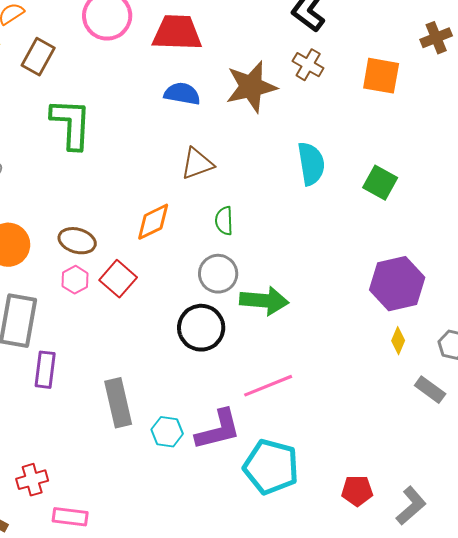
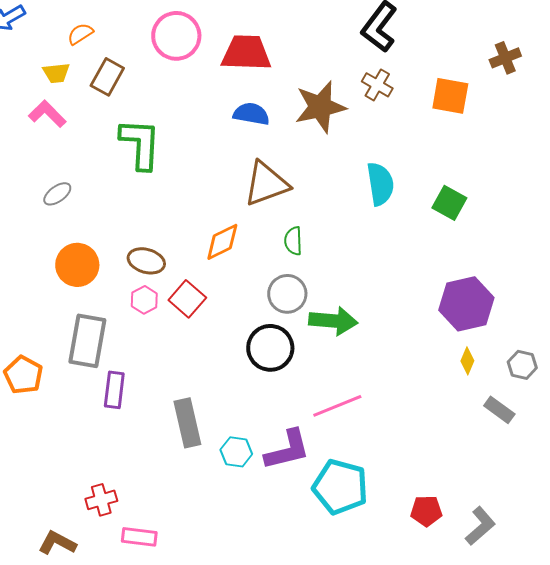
brown triangle: (197, 164) -> (266, 184), size x1.4

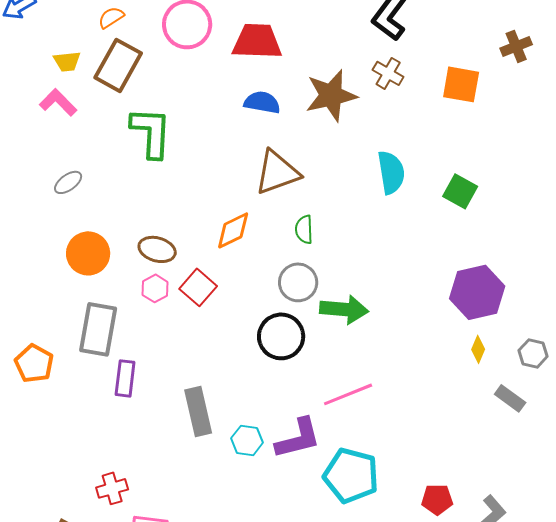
orange semicircle: (80, 34) -> (111, 17), moved
brown rectangle: (107, 77) -> (118, 65), size x1.4

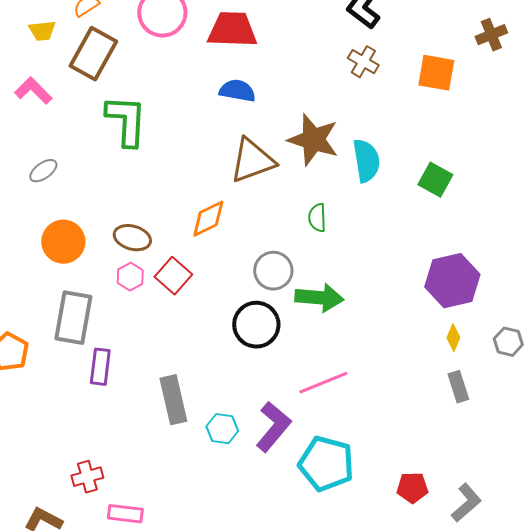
yellow trapezoid: (67, 61) -> (42, 31), moved
brown star: (331, 95) -> (313, 140), moved, turned 30
green semicircle: (304, 229) -> (317, 218), moved
gray rectangle: (510, 398) -> (458, 387), moved, turned 36
purple L-shape: (298, 438) -> (273, 427), turned -36

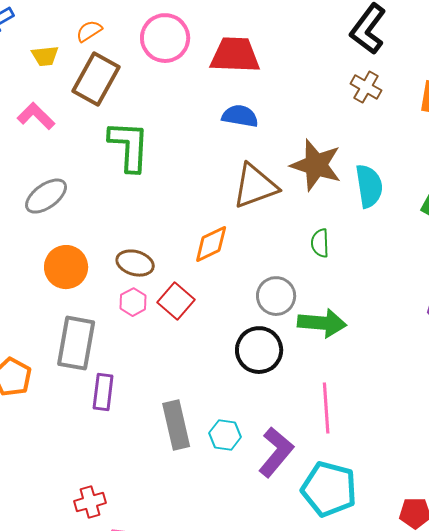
gray ellipse: (43, 171) -> (46, 196), size x1.5
pink line: (323, 383) -> (326, 408), turned -72
cyan hexagon: (222, 429) -> (225, 435), moved

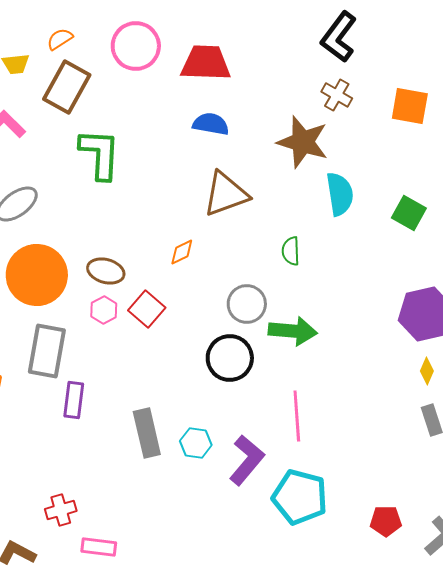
brown star: (316, 165) -> (303, 142), moved
orange diamond: (211, 244) -> (182, 252), size x0.7
orange circle: (66, 267) -> (37, 275), size x1.4

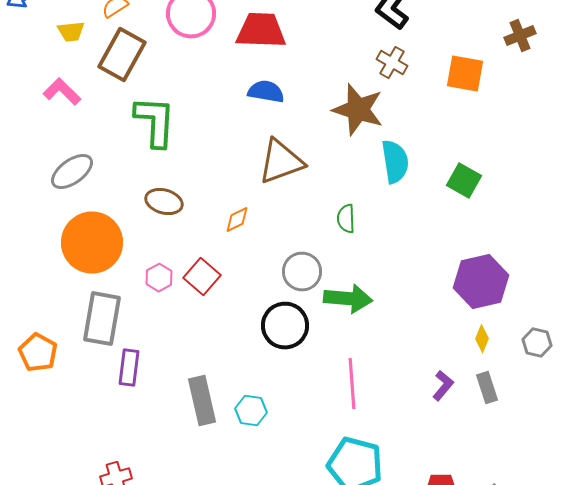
brown ellipse: (106, 271) -> (164, 202), moved
purple L-shape: (247, 460) -> (443, 386), moved, size x0.6

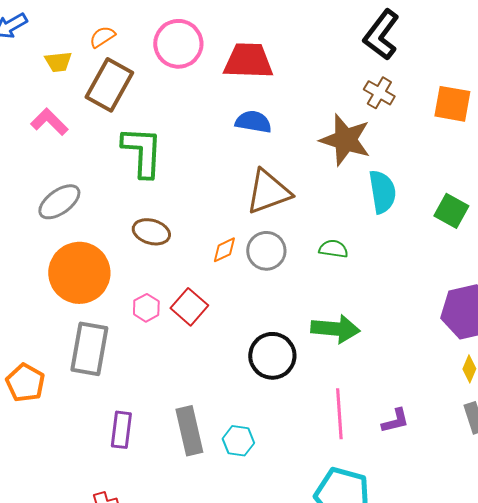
green semicircle: (346, 219) -> (333, 249), turned 100
gray circle: (302, 272) -> (266, 251), moved
purple rectangle: (129, 368) -> (121, 430), moved
purple L-shape: (443, 386) -> (395, 421), moved, turned 36

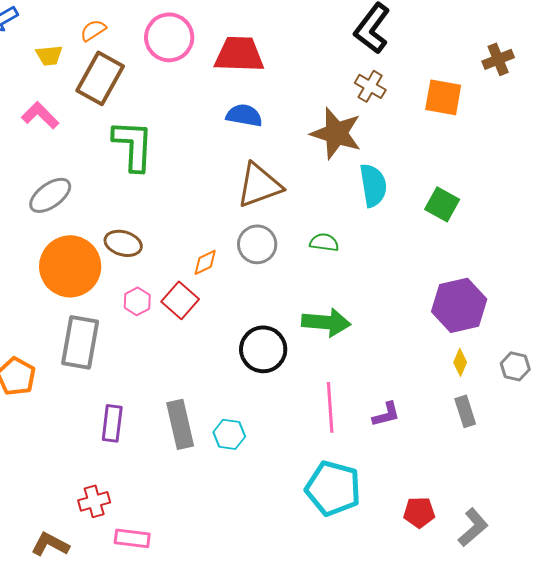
brown ellipse: (151, 232) -> (123, 243), moved
orange diamond: (224, 250) -> (205, 262), moved

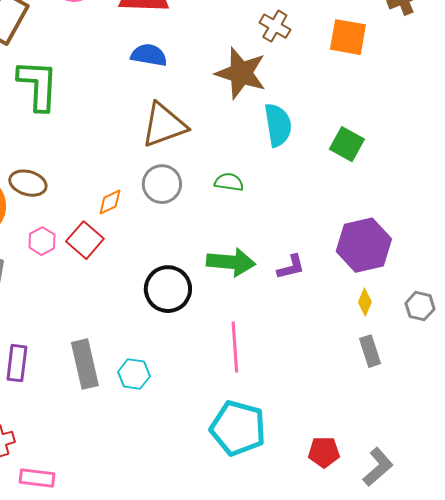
purple L-shape: (386, 414) -> (291, 267), moved

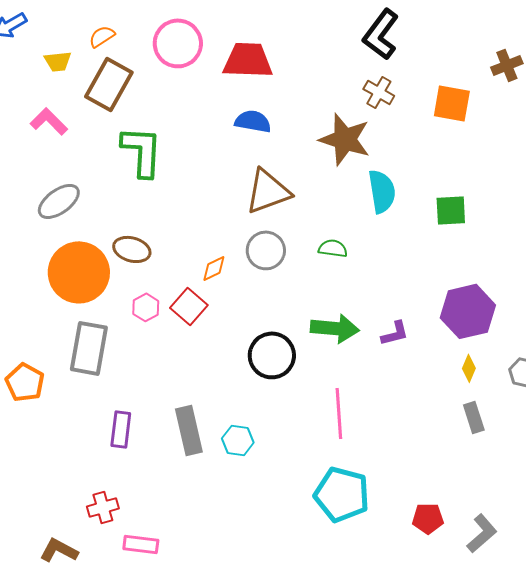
green square: (347, 144) -> (451, 210), turned -32

